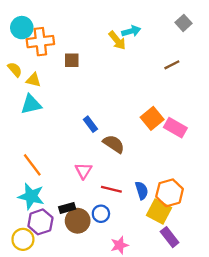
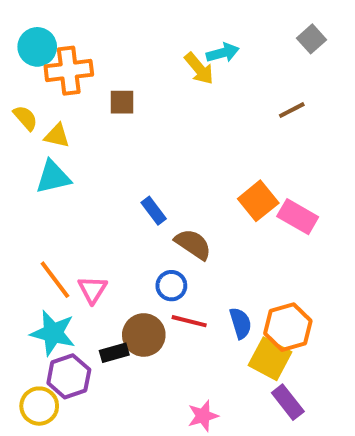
pink triangle: (83, 171) -> (92, 290), moved
blue circle: (101, 214) -> (171, 286), moved
brown circle: (78, 221) -> (144, 335), moved

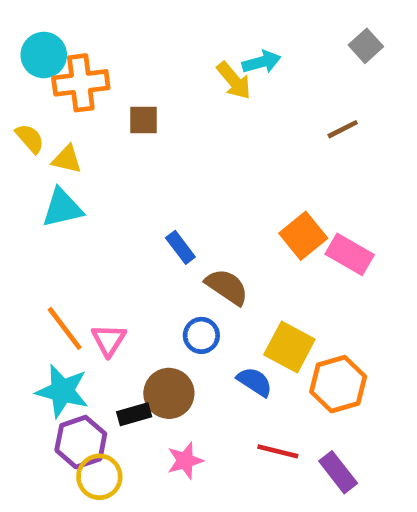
red line: (189, 321) -> (278, 451), moved
blue semicircle: (240, 323) -> (255, 382), moved, turned -40
yellow square: (270, 359) -> (289, 347), moved
yellow circle: (39, 406) -> (99, 477), moved
pink star: (203, 416) -> (185, 461), moved

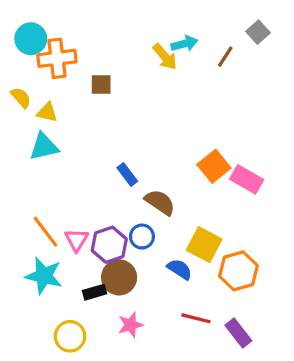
brown line: (343, 129) -> (225, 57), moved, turned -30
purple hexagon: (81, 442) -> (109, 245), moved

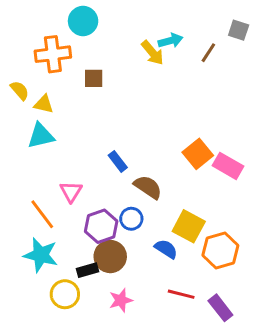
gray square: (258, 32) -> (239, 30), turned -30
cyan circle: (31, 39) -> (83, 21), moved
pink triangle: (77, 240) -> (71, 192), moved
yellow circle: (70, 336) -> (65, 294), moved

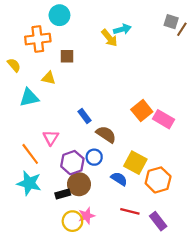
brown line: (208, 53) -> (182, 29), moved
yellow triangle: (44, 104) -> (49, 78), moved
yellow circle: (65, 294) -> (72, 221), moved

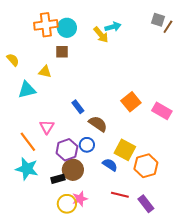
cyan circle: (59, 15) -> (67, 28), moved
orange cross: (38, 39) -> (46, 25), moved
pink rectangle: (164, 119) -> (162, 111), moved

